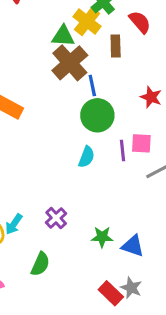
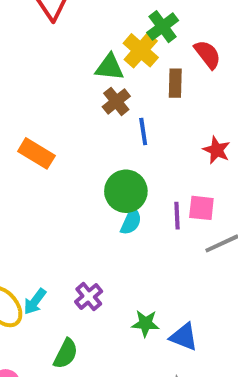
brown cross: (70, 63) -> (116, 101), size x0.6
green circle: (97, 115) -> (126, 191), moved

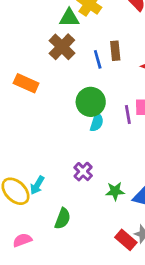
brown rectangle: (175, 83) -> (115, 51), moved
brown cross: (116, 101) -> (62, 47), moved, size x1.4
purple cross: (89, 297) -> (83, 172), moved

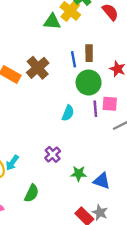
brown cross: (62, 47) -> (38, 68), moved
green circle: (91, 102) -> (89, 82), moved

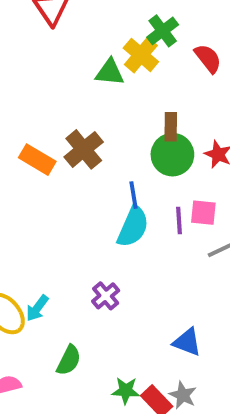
blue line: (73, 59) -> (134, 195), moved
green circle: (89, 82) -> (172, 155), moved
cyan semicircle: (68, 113) -> (133, 227), size x1.5
green star: (79, 174) -> (126, 391), moved

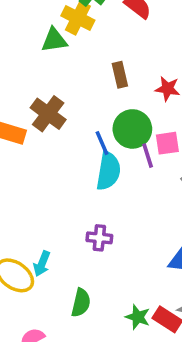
green circle: (172, 155) -> (132, 129), moved
purple cross: (106, 296) -> (99, 238), turned -30
green star: (126, 391) -> (138, 317), turned 30

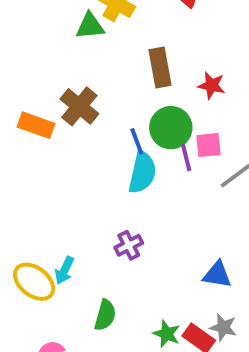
brown rectangle: (120, 75) -> (160, 68), size x1.4
purple cross: (99, 238) -> (129, 245), turned -35

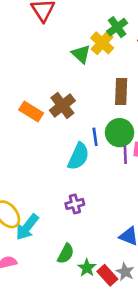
green triangle: (90, 26) -> (81, 54), turned 36
cyan semicircle: (142, 172) -> (78, 156), moved
cyan arrow: (64, 270) -> (27, 227), moved, size x1.5
green semicircle: (105, 315) -> (66, 254), moved

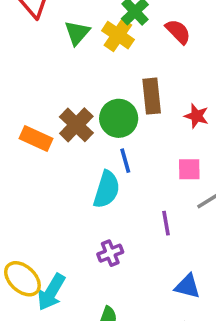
green triangle: (81, 54) -> (77, 33), moved, turned 36
green circle: (120, 133) -> (119, 118), moved
purple line: (125, 155) -> (166, 223), moved

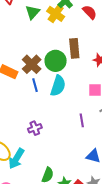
blue line: (125, 161) -> (35, 85), moved
cyan semicircle: (107, 189) -> (58, 86), moved
purple cross: (110, 253) -> (35, 128), moved

